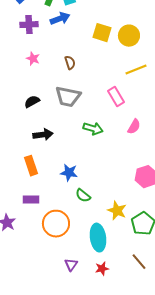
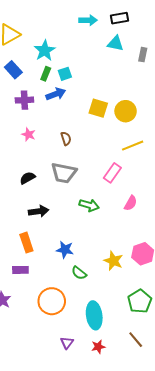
pink rectangle: (116, 97) -> (112, 173), turned 66
purple rectangle: (31, 200) -> (20, 270), moved
yellow star: (117, 211) -> (113, 261), moved

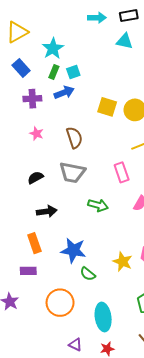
brown semicircle: (66, 138) -> (74, 138), size x1.5
pink rectangle: (112, 173) -> (122, 172), turned -54
blue star: (65, 250) -> (73, 250), size x1.4
purple triangle: (67, 343) -> (75, 345), turned -40

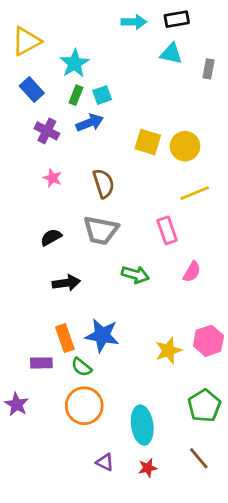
purple cross: (32, 99) -> (47, 131), turned 30
orange rectangle: (34, 243) -> (65, 338), moved
yellow star: (123, 262) -> (168, 350), turned 30
green semicircle: (88, 274) -> (81, 367), moved

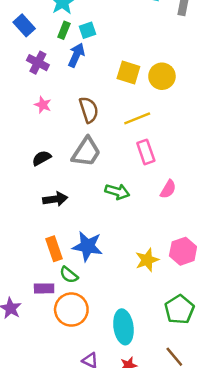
blue arrow: (90, 123) -> (76, 55), turned -45
yellow line: (195, 193) -> (137, 118), moved
gray trapezoid: (101, 230) -> (86, 152), turned -68
purple rectangle: (41, 363) -> (44, 288), moved

